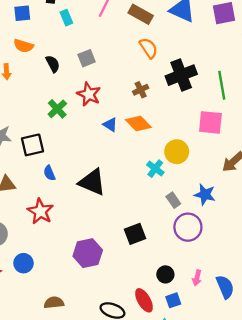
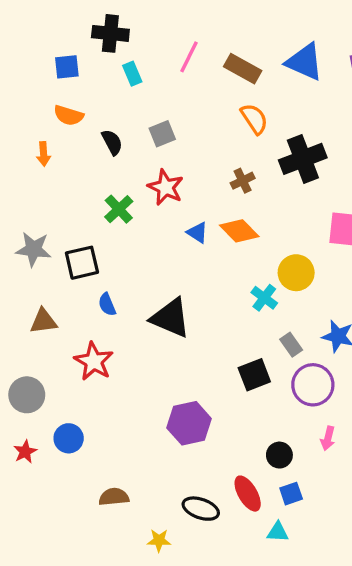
black square: (135, 234) -> (254, 375), moved
purple hexagon: (88, 253) -> (189, 423), moved
pink arrow: (197, 278) -> (328, 438), moved

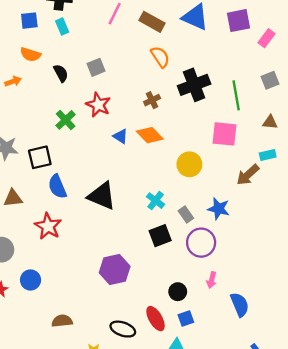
cyan rectangle: (132, 74) -> (62, 26), moved
orange arrow: (43, 154) -> (13, 81), turned -105
cyan cross: (264, 298) -> (156, 201), moved
blue semicircle: (107, 304) -> (57, 187), size x1.5

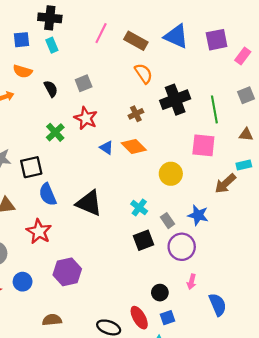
purple hexagon: (115, 269) -> (67, 272), moved

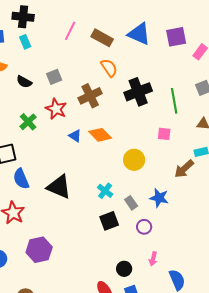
black semicircle: (51, 89) -> (24, 82), turned 147
brown cross: (136, 114) -> (90, 96), moved, size x1.6
pink square: (203, 145) -> (164, 134), size x0.6
purple circle: (182, 247) -> (144, 227), size x0.6

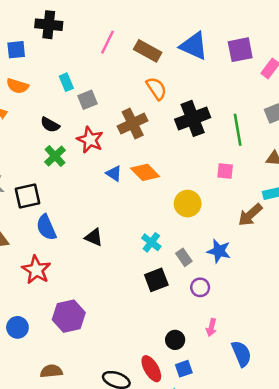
cyan rectangle: (25, 42) -> (66, 82), moved
black semicircle: (24, 82) -> (50, 125), moved
black triangle: (59, 187) -> (94, 237), size x0.6

